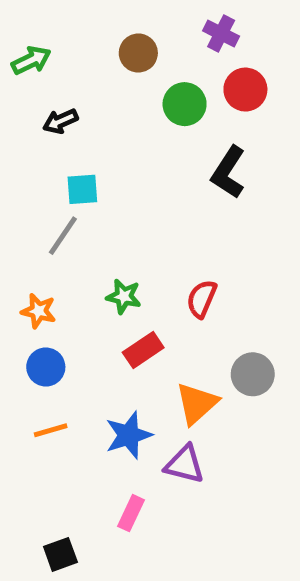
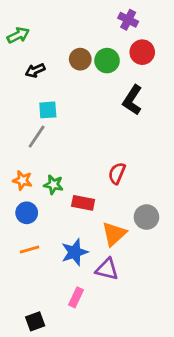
brown circle: (138, 53) -> (80, 59), moved
green star: (124, 296) -> (53, 185), moved
red rectangle: (143, 350) -> (83, 203), turned 45

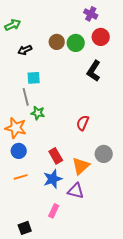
gray line: (37, 137) -> (26, 97), turned -48
orange star: (22, 180) -> (16, 128), size x1.5
green star: (53, 185) -> (38, 113), moved
red rectangle: (83, 203) -> (56, 156), moved, turned 49

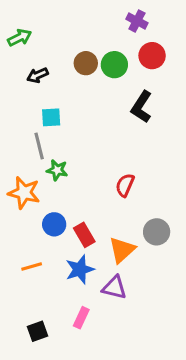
blue circle: (19, 151) -> (54, 224), moved
black square: (25, 228) -> (38, 331), moved

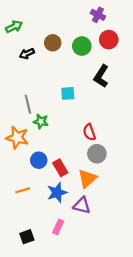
brown circle: (86, 63) -> (53, 43), moved
cyan square: (51, 117) -> (68, 93), moved
red semicircle: (125, 185) -> (89, 132), turned -42
gray circle: (157, 232) -> (97, 154), moved

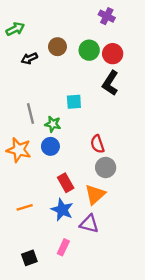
red circle: (109, 40) -> (113, 54), moved
green star: (41, 121) -> (53, 124), moved
blue circle: (39, 160) -> (50, 146), moved
blue star: (57, 193) -> (62, 210), turned -30

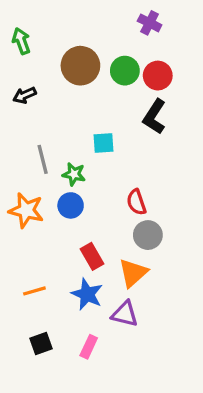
green arrow: (15, 29) -> (21, 41), turned -84
brown circle: (57, 47) -> (80, 66), size x1.5
black arrow: (29, 58) -> (25, 95), moved
black square: (29, 258) -> (41, 344), moved

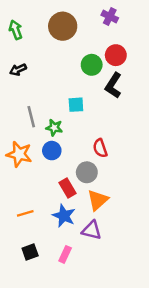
brown circle: (80, 66) -> (63, 26), moved
green circle: (125, 71) -> (92, 65), moved
gray circle: (148, 235) -> (87, 172), moved

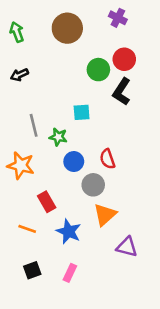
blue circle: (52, 151) -> (74, 162), moved
red rectangle: (67, 188) -> (47, 202), moved
orange line: (25, 213) -> (27, 229), turned 35
purple triangle: (92, 230) -> (127, 247), moved

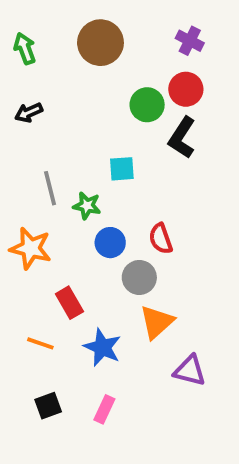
purple cross: (118, 18) -> (190, 41), moved

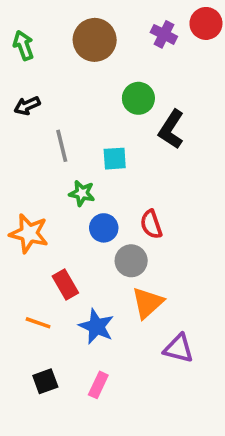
purple cross: (190, 41) -> (164, 34), moved
red circle: (186, 89) -> (206, 23), moved
gray line: (50, 188) -> (62, 146), moved

